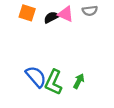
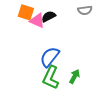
pink triangle: (66, 14) -> (37, 21), moved
blue semicircle: (36, 77) -> (50, 57), moved, turned -100

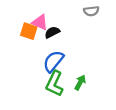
orange square: (26, 12) -> (29, 31), moved
black semicircle: (49, 16) -> (52, 32), moved

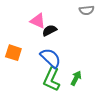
orange square: (29, 31) -> (13, 53), moved
blue semicircle: (53, 61) -> (51, 58), turned 95

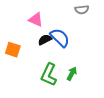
black semicircle: (50, 30) -> (45, 40), moved
blue semicircle: (51, 58) -> (60, 38), moved

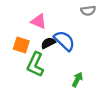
orange square: (13, 50) -> (21, 45), moved
green L-shape: (49, 75) -> (35, 64), moved

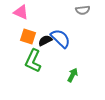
pink triangle: (39, 21) -> (21, 12), moved
orange square: (21, 45) -> (28, 36), moved

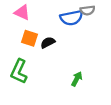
blue semicircle: (60, 38) -> (71, 18), moved, turned 125
green L-shape: (33, 61) -> (19, 71), moved

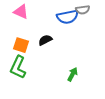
orange square: (30, 38) -> (21, 45), moved

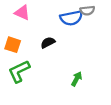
orange square: (21, 45) -> (13, 45), moved
green L-shape: (18, 67) -> (19, 71), turned 40

